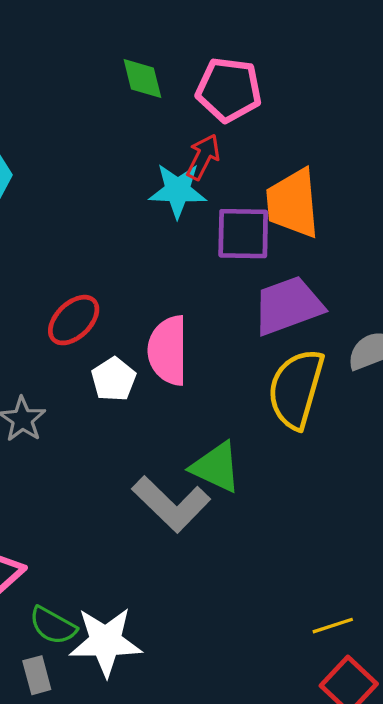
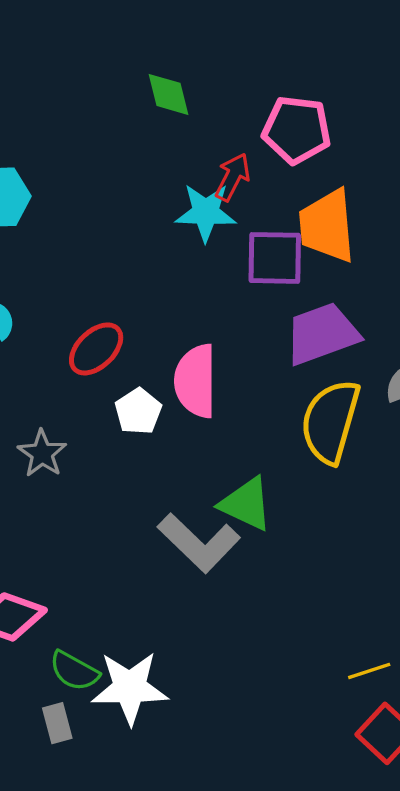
pink pentagon: (229, 90) -> (297, 130), moved

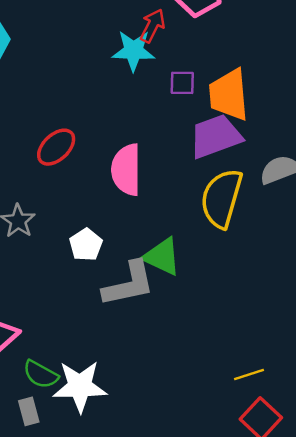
orange trapezoid: (327, 226) -> (229, 95), moved
purple square: (275, 258) -> (182, 83), size x0.6
white pentagon: (138, 411) -> (86, 245), moved
gray L-shape: (199, 543) -> (129, 284), turned -56

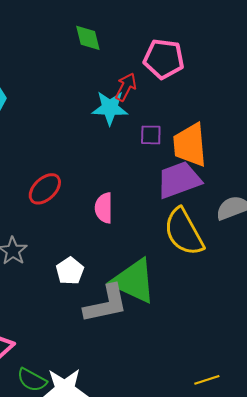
pink semicircle: (126, 170) -> (104, 208), size x0.7
yellow semicircle: (222, 198) -> (184, 232), turned -45
green triangle: (162, 257) -> (134, 281), size x1.4

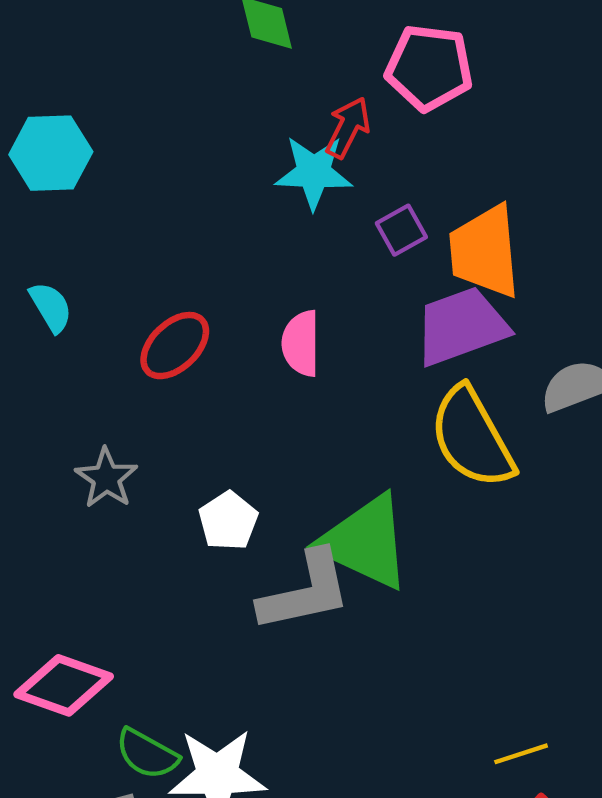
purple square: (151, 135) -> (401, 230), turned -30
pink semicircle: (104, 208) -> (301, 343), moved

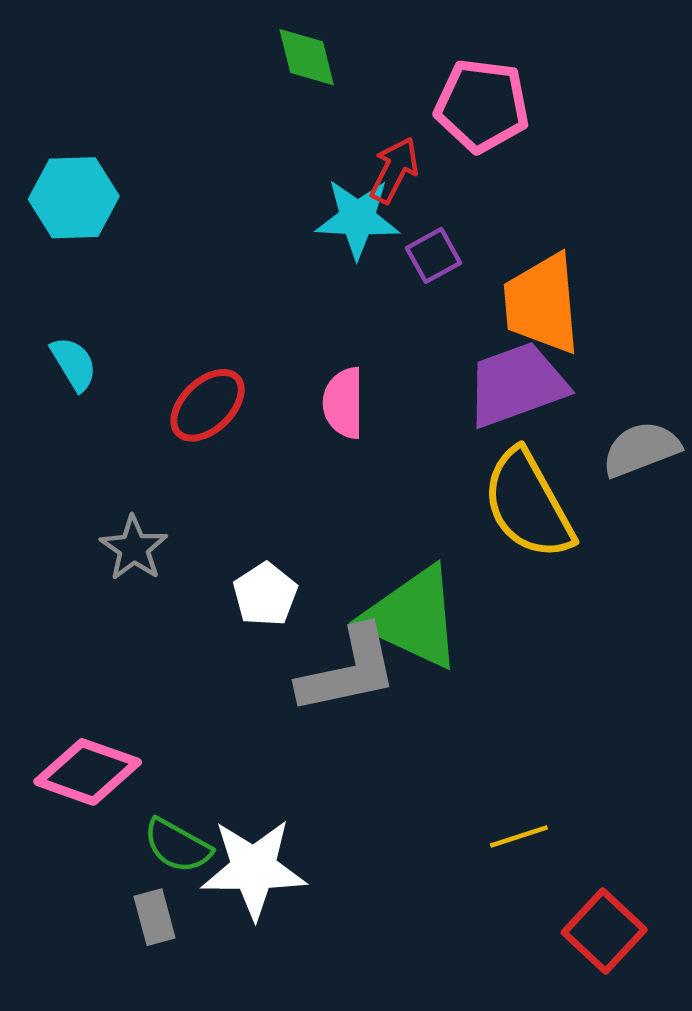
purple square: (401, 230) -> (434, 255), moved
yellow line: (521, 754) -> (519, 836), moved

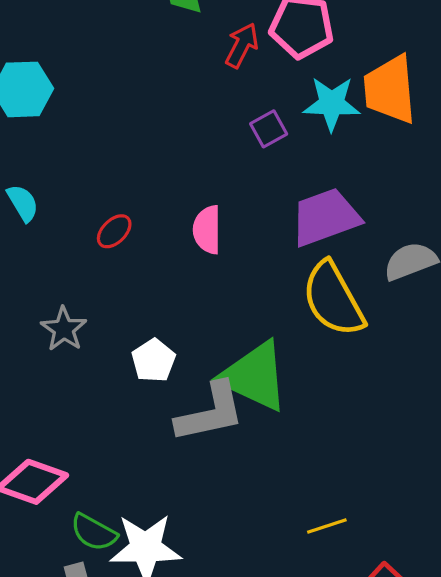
red arrow: (394, 170) -> (242, 45), moved
cyan star: (357, 218) -> (332, 104), moved
orange trapezoid: (542, 304) -> (390, 89), moved
red ellipse: (208, 405) -> (114, 231), size x0.7

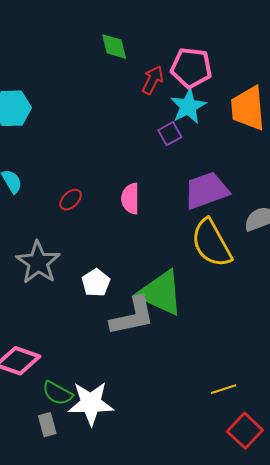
cyan star: (332, 104) -> (188, 106), moved, turned -30
gray star: (64, 329) -> (38, 262), size x1.5
yellow line: (327, 526) -> (224, 389), moved

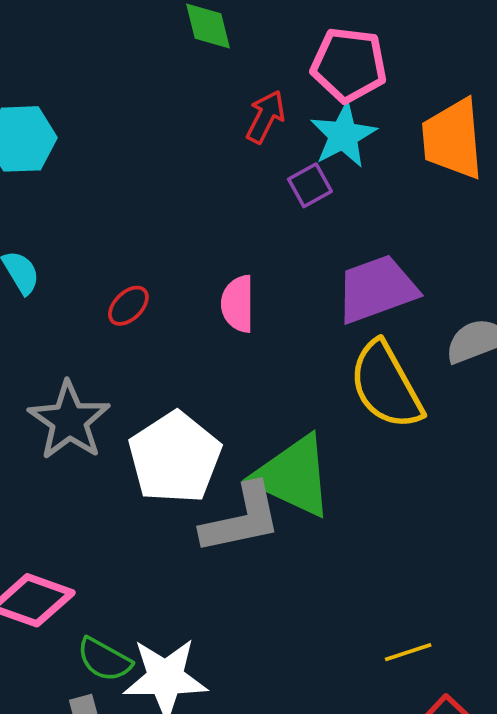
red arrow: (153, 80) -> (266, 117), moved
white pentagon: (96, 283) -> (175, 458), size x1.8

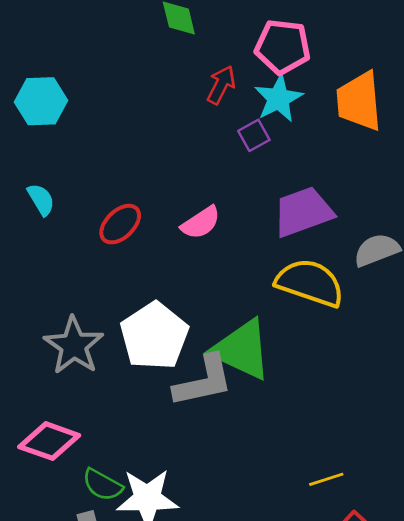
pink semicircle: (238, 304) -> (201, 223), turned -123
red ellipse: (128, 306) -> (120, 224), size x1.4
yellow semicircle: (386, 385) -> (310, 283), turned 138
gray star: (69, 421) -> (74, 346), moved

